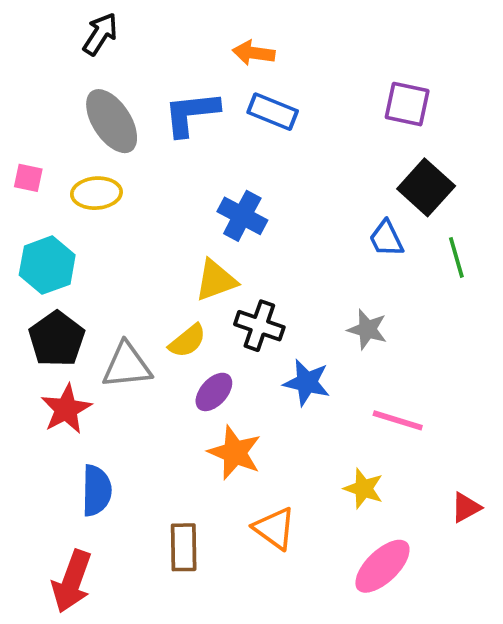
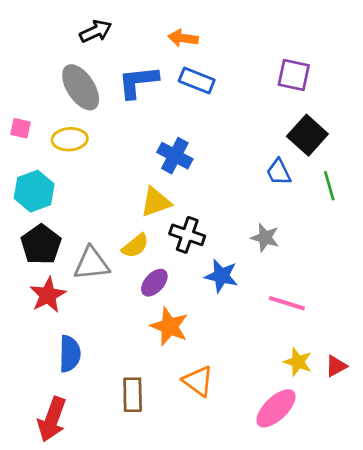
black arrow: (100, 34) -> (96, 31), moved, turned 32
yellow star: (364, 489) -> (298, 362), moved

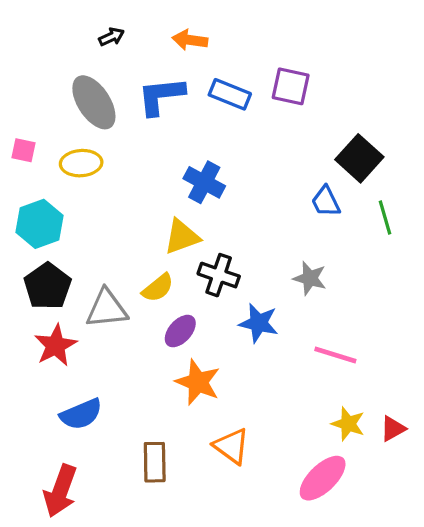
black arrow: (96, 31) -> (111, 37), size x0.7
orange arrow: (183, 38) -> (190, 40), moved
purple square: (294, 75) -> (291, 86), moved
blue semicircle: (70, 354) -> (81, 414), turned 66

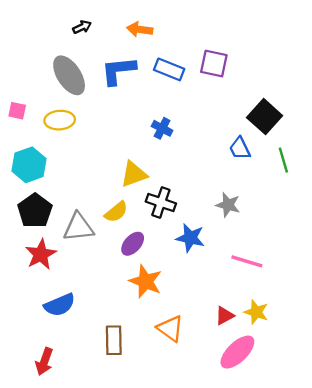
blue cross: (204, 182) -> (162, 128), moved, size x0.7
red triangle: (393, 429) -> (224, 316), moved
red arrow: (60, 491) -> (44, 361), size x0.7

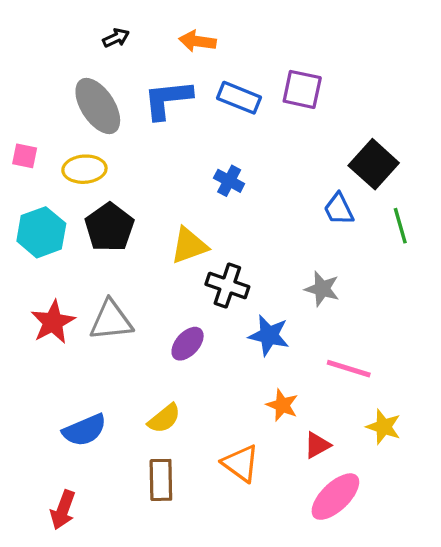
black pentagon: (35, 211) -> (109, 227), moved
yellow semicircle: (116, 212) -> (164, 418), moved
red star: (41, 254) -> (53, 322), moved
orange star: (146, 281) -> (282, 405), moved, size x0.7
yellow star: (256, 312) -> (384, 427), moved

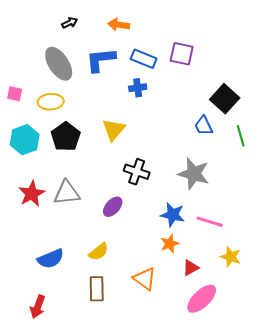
blue cross: (229, 181) -> (138, 88), moved, turned -36
yellow triangle: (189, 246) -> (114, 130), moved, turned -30
gray star: (322, 289) -> (194, 174), size x1.5
blue star: (269, 335) -> (173, 215), moved
orange star: (282, 405) -> (170, 244), turned 30

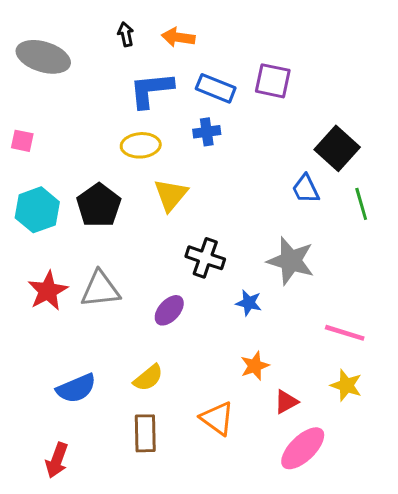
black arrow: (70, 23) -> (126, 34), moved, turned -77
gray ellipse: (59, 64) -> (43, 57), moved, turned -40
yellow ellipse: (51, 102) -> (141, 145), moved
blue star: (173, 215) -> (249, 303), moved, size x0.7
pink line: (210, 222) -> (345, 333), moved

